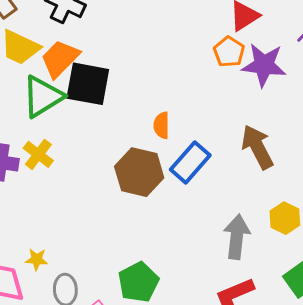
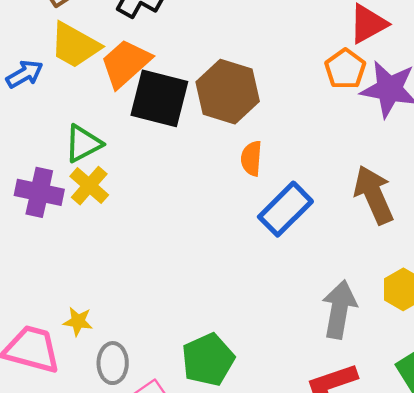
green triangle: (43, 96) -> (83, 143), moved, size x0.7
brown hexagon: (139, 172) -> (228, 92), moved

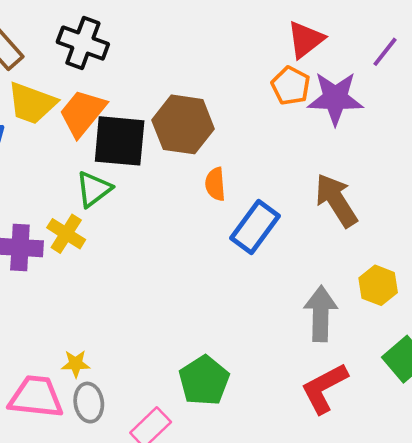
green triangle: (83, 143) -> (94, 189), moved
gray ellipse: (113, 363) -> (89, 403), moved

